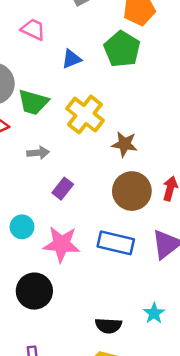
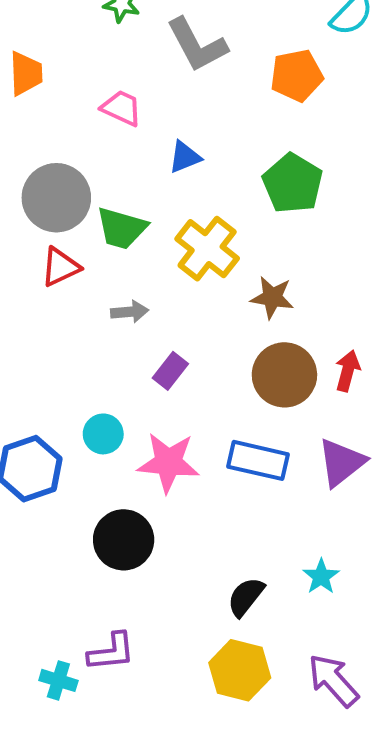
green pentagon: (122, 49) -> (293, 183), moved
black semicircle: (108, 326) -> (246, 597), turned 125

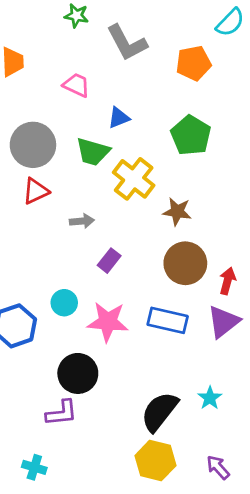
green trapezoid: (122, 228) -> (93, 152), moved
red arrow: (348, 371) -> (228, 281), moved
black semicircle: (246, 597) -> (159, 412), size x1.5
purple L-shape: (111, 652) -> (62, 413), moved
purple arrow: (333, 680) -> (218, 467), size x0.7

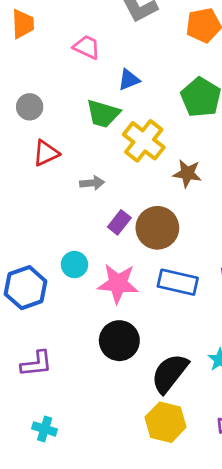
gray circle: (33, 145) -> (30, 107), moved, size x0.6
brown circle: (185, 263) -> (157, 228), moved
black circle: (78, 373) -> (119, 341), moved
purple L-shape: (62, 413) -> (36, 364), moved

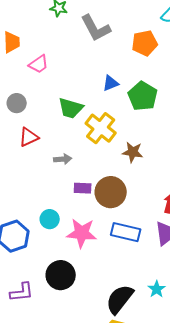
pink trapezoid: (87, 47) -> (39, 64), moved, turned 120
blue triangle: (129, 80) -> (111, 83), moved
purple rectangle: (119, 222) -> (83, 188), turned 54
black circle: (119, 341) -> (61, 275), moved

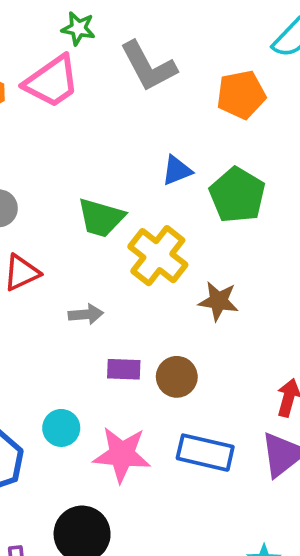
pink trapezoid: (39, 64) -> (52, 81), moved, size x1.5
brown circle: (111, 192) -> (177, 377), size x0.7

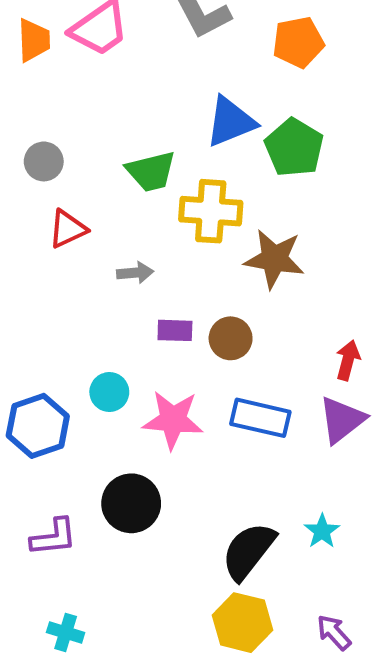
blue triangle: (177, 170) -> (231, 122), size x1.6
green trapezoid: (101, 218) -> (151, 171), turned -30
yellow cross: (158, 256) -> (211, 211), turned -34
brown star: (218, 301) -> (274, 259), size x1.4

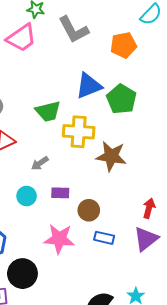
gray arrow: (135, 273) -> (40, 163), turned 150
brown circle: (231, 338) -> (89, 210), moved
cyan circle: (109, 392) -> (27, 196), moved
blue rectangle: (260, 418) -> (104, 238), size x0.7
black circle: (131, 503) -> (22, 274), moved

